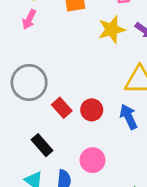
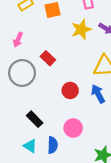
pink arrow: (29, 19) -> (18, 40), moved
red rectangle: (62, 108) -> (48, 58), moved

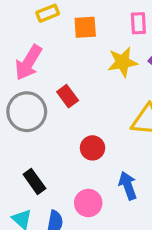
pink arrow: (18, 40) -> (28, 63), size x1.6
blue arrow: (98, 94) -> (128, 186), moved

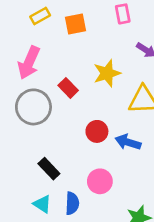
yellow star: (122, 62) -> (107, 73), moved
blue arrow: (128, 186) -> (128, 142), moved, turned -45

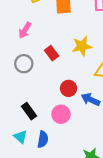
pink arrow: (29, 63) -> (25, 30), size x0.7
gray circle: (33, 107) -> (24, 64), size x0.7
pink circle: (100, 181) -> (61, 114), moved

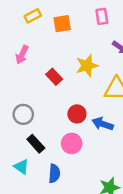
gray circle: (24, 64) -> (23, 114), moved
cyan triangle: (20, 137) -> (21, 167), moved

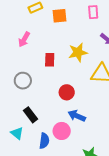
red rectangle: (54, 77) -> (50, 60), turned 40
gray circle: (23, 114) -> (23, 81), moved
blue arrow: (103, 124) -> (77, 116), moved
pink circle: (72, 143) -> (62, 131), moved

